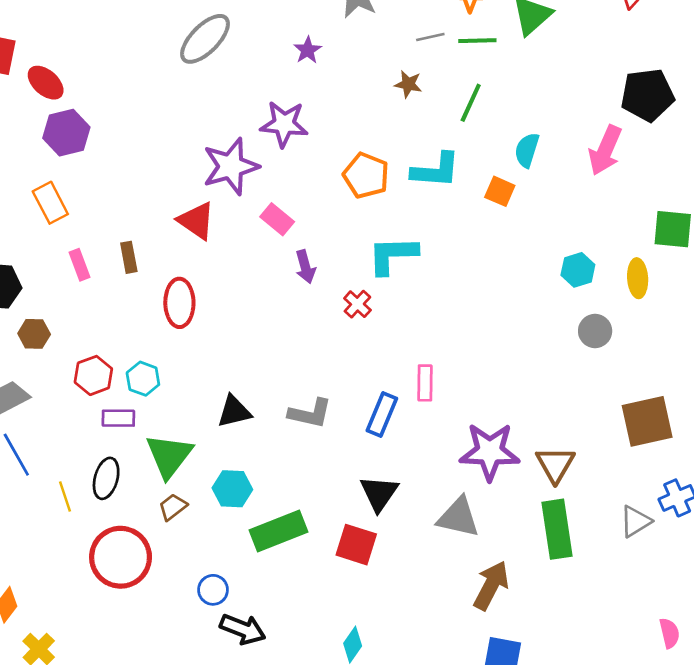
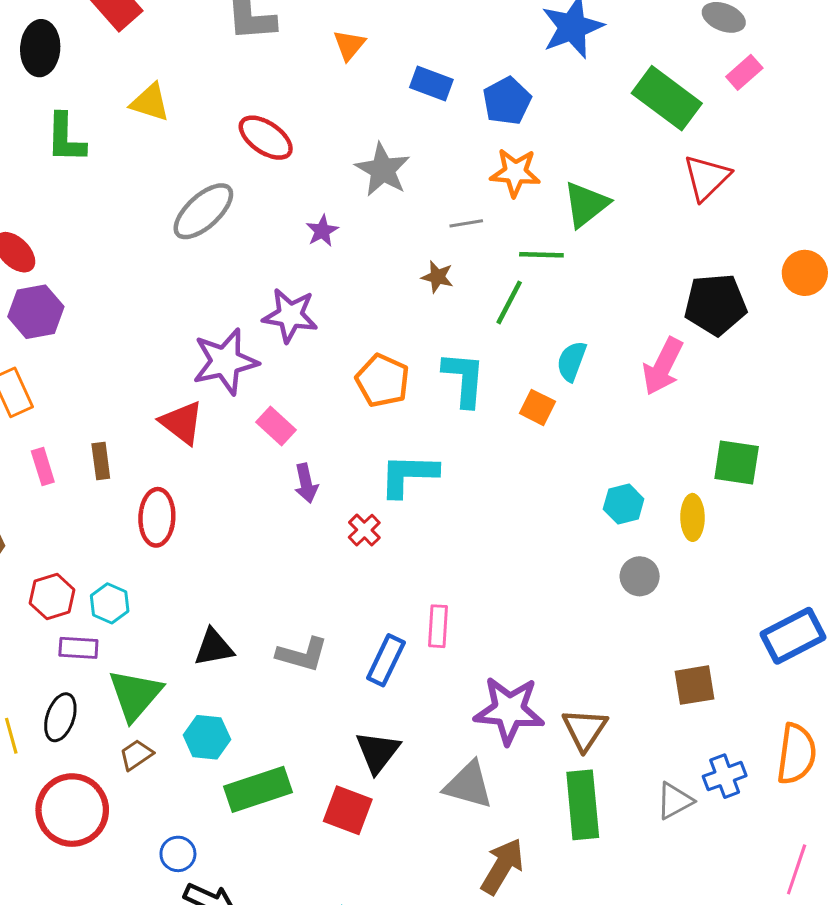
green line: (477, 41) -> (541, 255), moved
cyan L-shape: (436, 170) -> (464, 379), turned -93
brown square: (647, 421) -> (695, 685), size x0.7

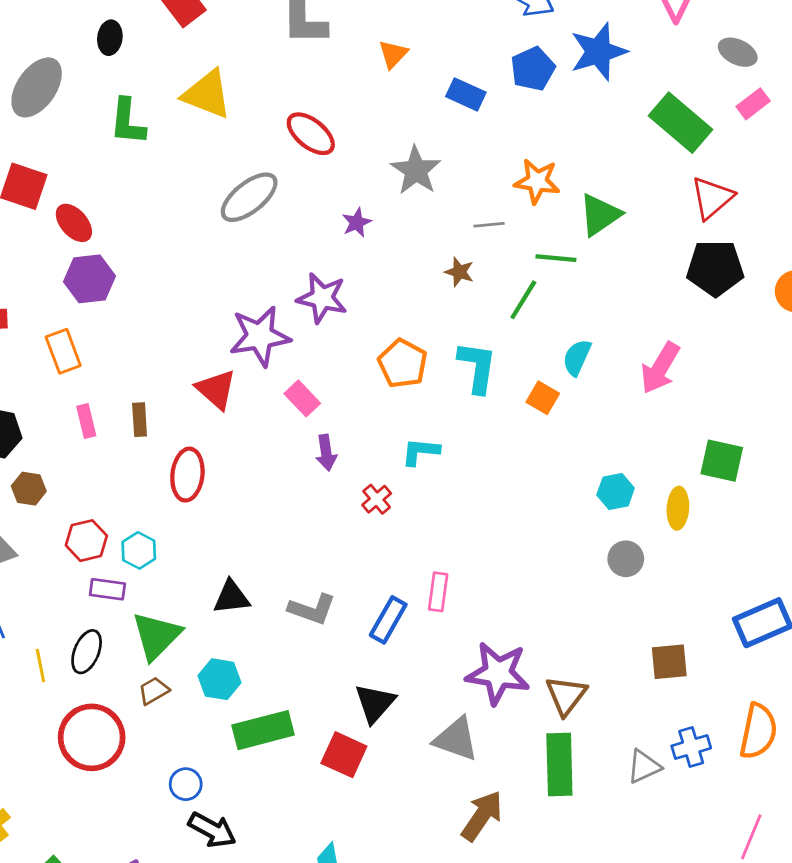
black ellipse: (40, 48) -> (110, 38), size x0.7
blue pentagon: (507, 101) -> (533, 69), moved
yellow triangle: (150, 102) -> (207, 94), size x1.4
black pentagon: (715, 304) -> (715, 268), moved
cyan L-shape: (408, 475) -> (420, 452), size x0.7

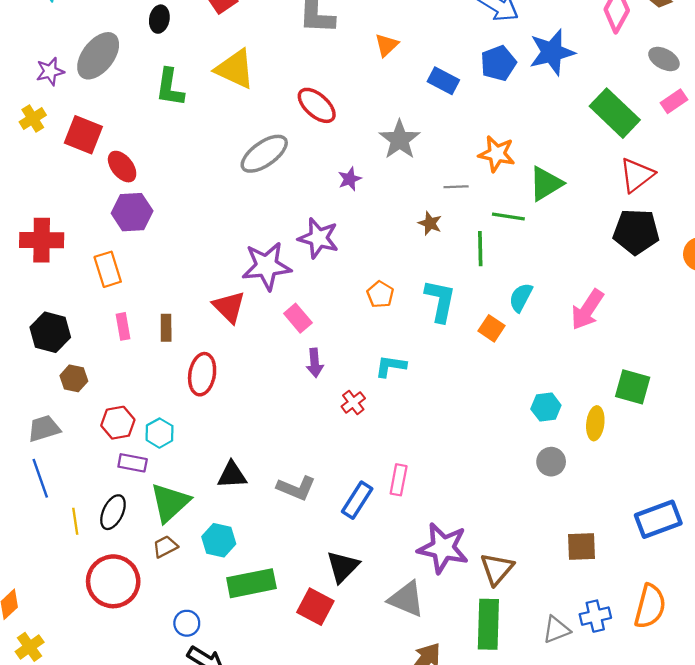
green line: (523, 300) -> (480, 249), turned -36
orange pentagon: (403, 363) -> (380, 294), size x0.7

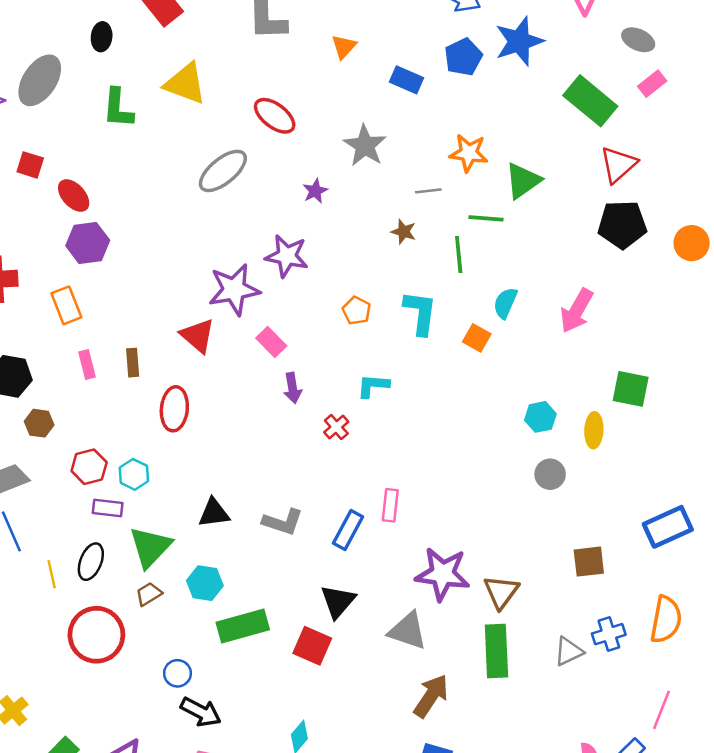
red square: (83, 135) -> (30, 165), size x0.7

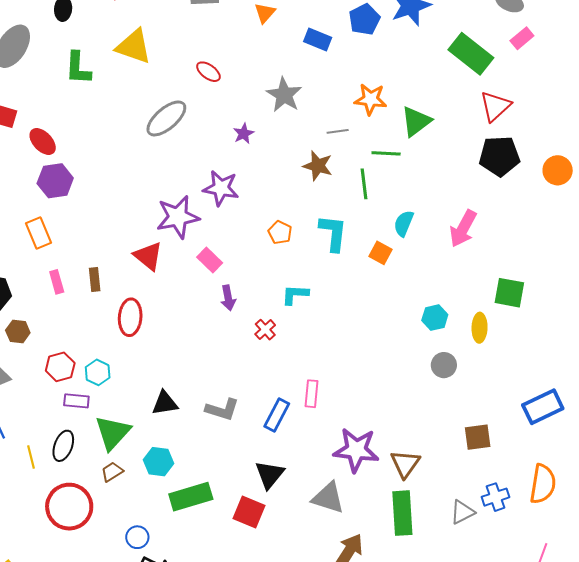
red ellipse: (275, 116) -> (208, 72), size x0.7
brown star: (404, 232) -> (318, 166), size x1.4

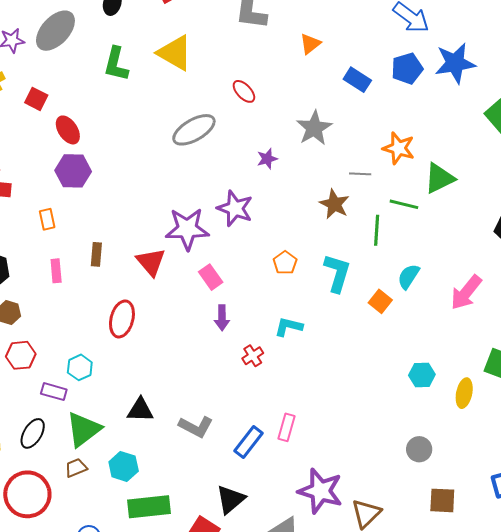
orange rectangle: (39, 233) -> (47, 219), size x0.7
brown rectangle: (95, 279) -> (96, 254), moved
gray circle: (444, 365) -> (419, 449), moved
red hexagon: (60, 367) -> (21, 355), moved

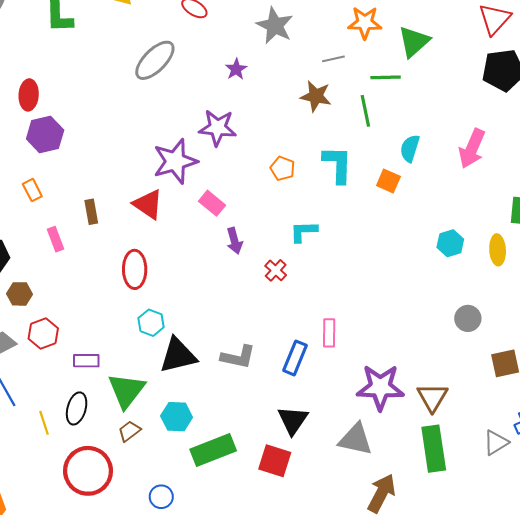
red ellipse: (68, 130) -> (29, 95), turned 52
cyan hexagon: (80, 367) -> (151, 323), moved
black triangle: (140, 410) -> (178, 355), size x1.4

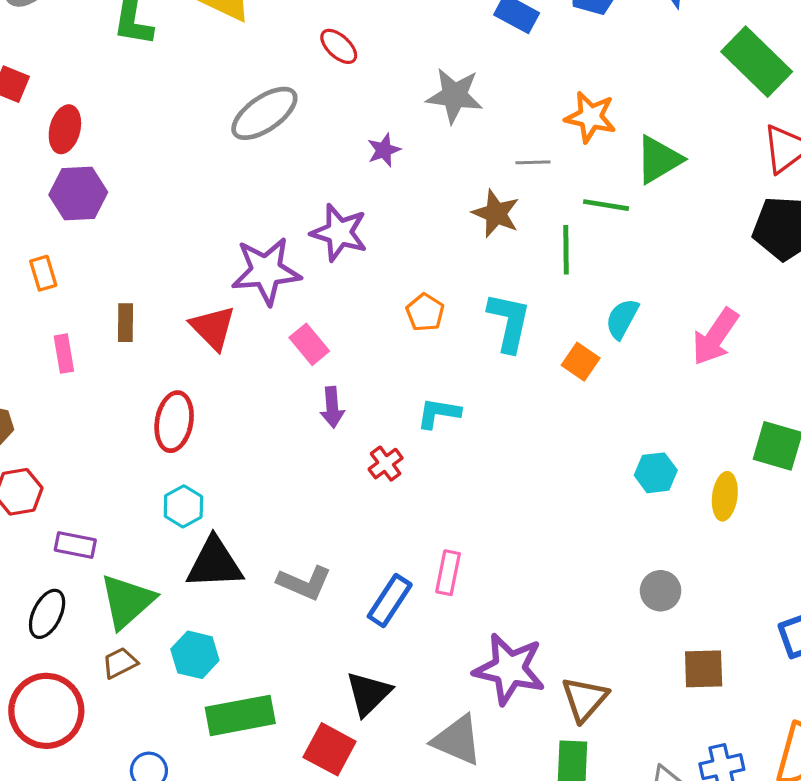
gray star: (275, 26) -> (454, 96), turned -30

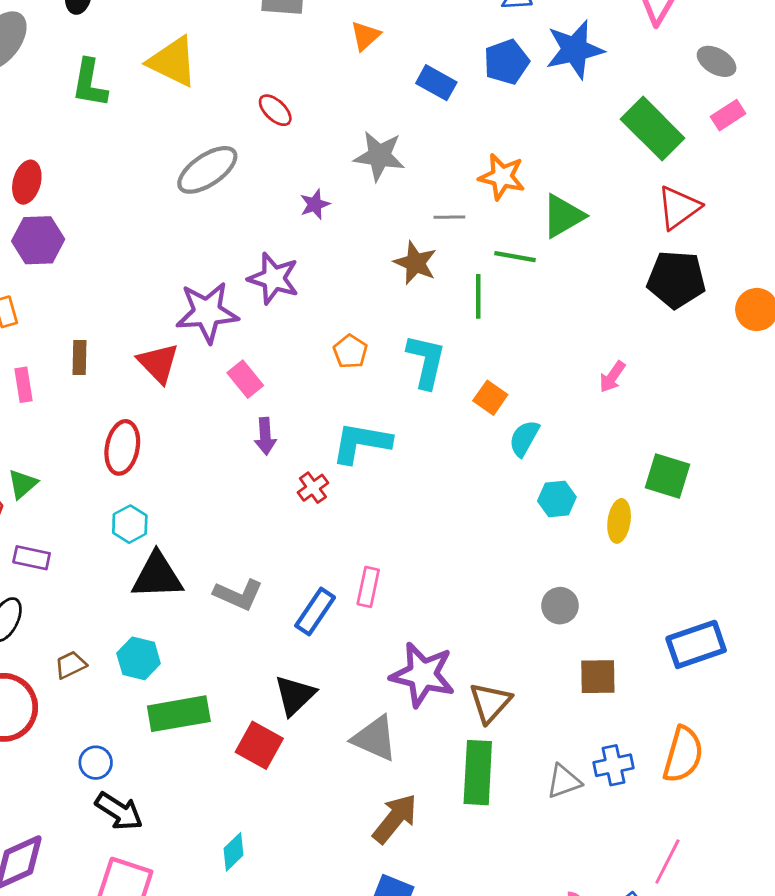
cyan semicircle: (622, 319) -> (524, 438), moved
pink arrow: (715, 337) -> (612, 377), size x0.6
cyan L-shape: (439, 413) -> (361, 443), size x1.5
green triangle: (127, 601) -> (23, 484), moved, size x0.6

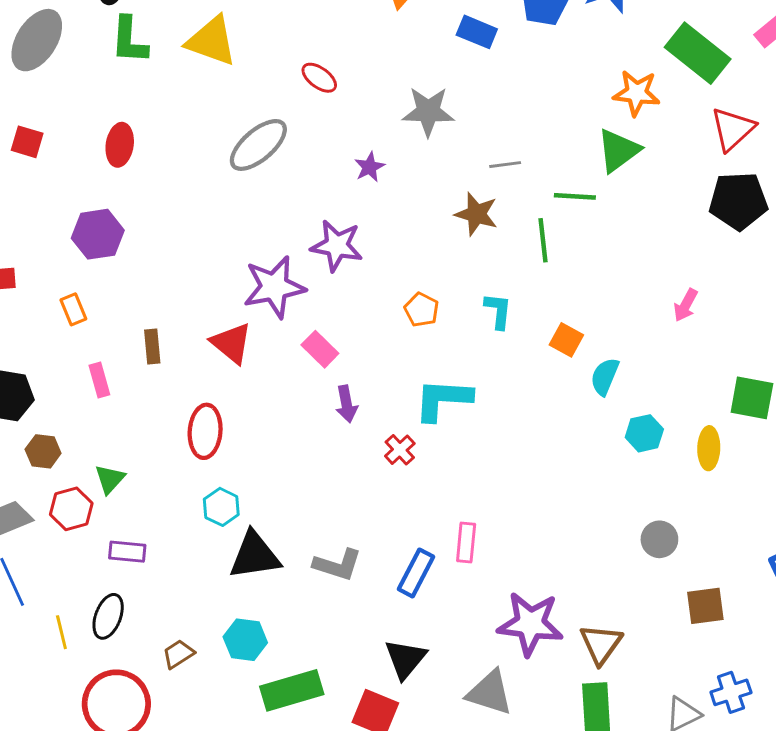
green L-shape: (90, 83) -> (129, 40), moved
orange star: (502, 177) -> (637, 93), moved
red ellipse: (27, 182) -> (120, 145), moved
cyan L-shape: (426, 361) -> (498, 311), size x0.7

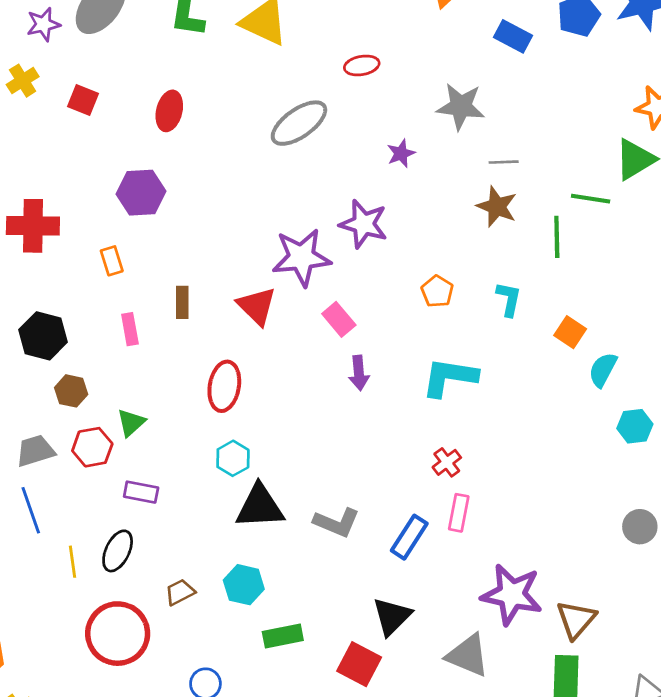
red ellipse: (319, 78) -> (362, 65), turned -52
gray line: (505, 165) -> (504, 162), moved
red cross: (400, 450) -> (447, 462), moved
green rectangle: (292, 690) -> (283, 636), size x0.7

